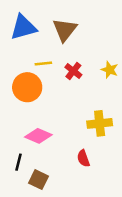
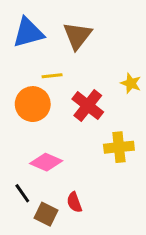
red cross: (73, 71) -> (88, 106), moved, size x1.5
red semicircle: (83, 158) -> (74, 202), moved
black line: (18, 162) -> (22, 193), turned -49

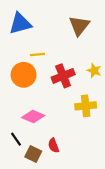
brown triangle: (77, 36) -> (79, 26), moved
yellow star: (131, 83) -> (94, 71), moved
red cross: (88, 106) -> (63, 76), turned 30

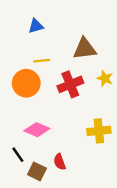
blue triangle: (20, 23) -> (36, 26), moved, size x0.6
brown triangle: (79, 26) -> (85, 49), moved, turned 45
yellow cross: (86, 106) -> (99, 131), moved

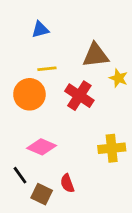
yellow star: (105, 78) -> (118, 78), moved
red cross: (70, 84) -> (79, 96), turned -35

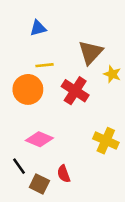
brown triangle: (96, 55) -> (90, 52), turned -40
yellow cross: (112, 148) -> (106, 141), turned 30

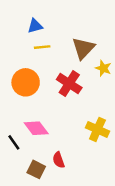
yellow line: (44, 65) -> (42, 47), moved
pink diamond: (39, 139) -> (36, 128), turned 30
black line: (19, 166) -> (14, 142), moved

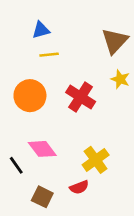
brown triangle: (83, 48) -> (115, 41), moved
yellow cross: (97, 129) -> (96, 160), moved, turned 30
red semicircle: (59, 160) -> (79, 187), moved, turned -91

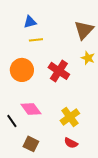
red semicircle: (79, 187) -> (71, 143), moved, turned 48

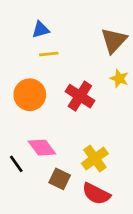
red semicircle: (71, 143) -> (96, 194), size x1.5
brown square: (31, 144) -> (60, 179), moved

